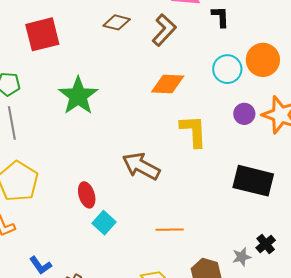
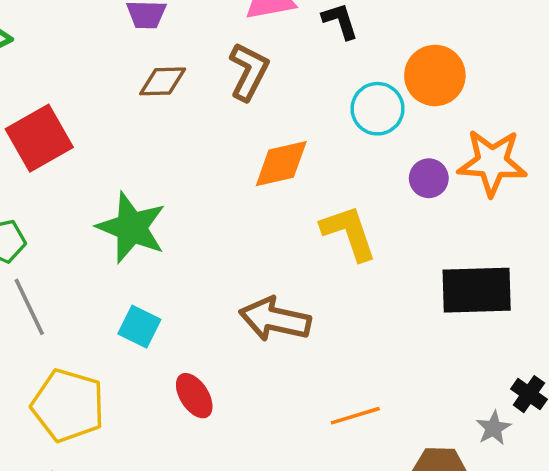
cyan square: (104, 223) -> (139, 327), moved

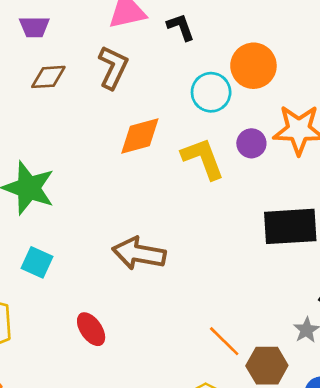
yellow L-shape: (349, 233) -> (203, 158), moved
red ellipse: (194, 396) -> (91, 329), moved
orange line: (355, 416) -> (224, 341), moved, turned 63

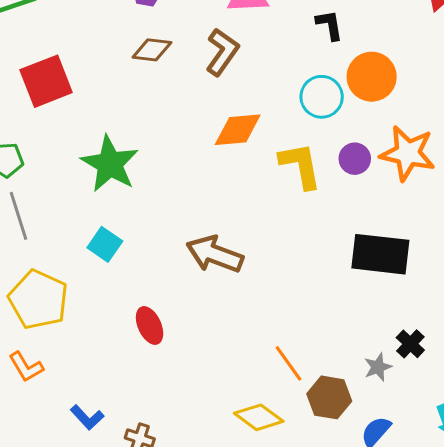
black L-shape: (181, 27) -> (330, 25), moved

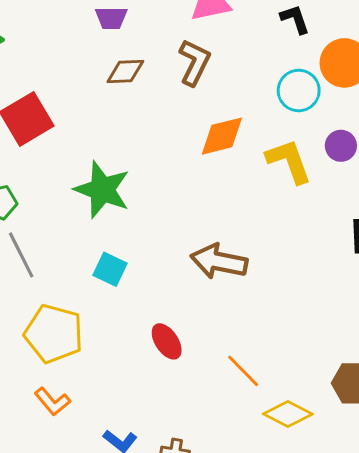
orange line: (288, 363) -> (243, 371), moved

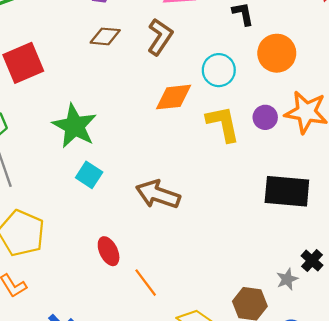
cyan circle: (299, 91) -> (219, 70), moved
cyan square: (110, 269) -> (89, 175), moved
orange line: (243, 371) -> (146, 283), moved

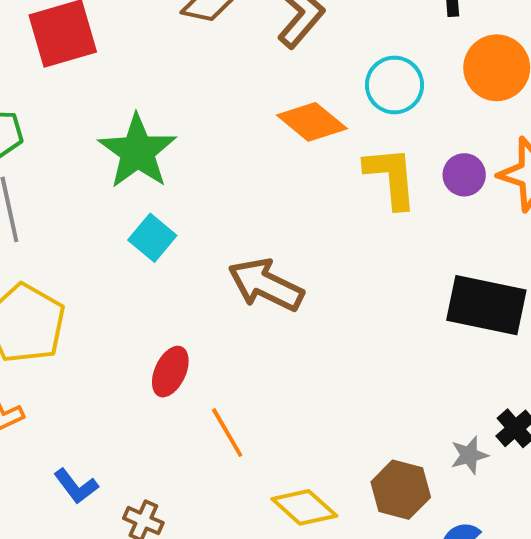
orange diamond: (173, 97) -> (312, 122), turned 39
red ellipse: (109, 251) -> (170, 372), turned 44

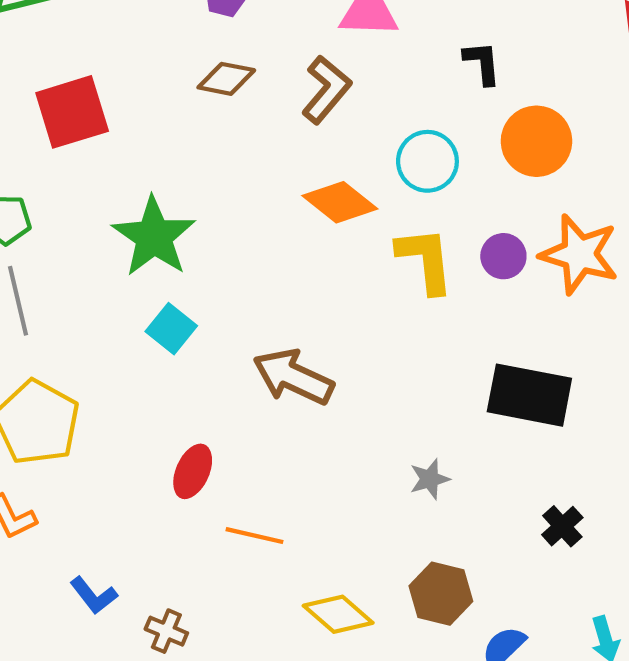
orange line: (227, 433) -> (254, 536), turned -46
gray star: (469, 455) -> (430, 479), moved

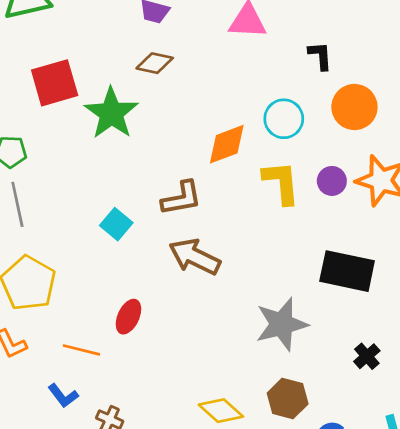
brown L-shape: (326, 90) -> (182, 198), moved, turned 39
orange diamond: (340, 202) -> (227, 144), turned -60
green star: (154, 237) -> (111, 113), moved
gray star: (430, 479) -> (282, 324), size x2.0
orange line: (254, 536) -> (81, 350), moved

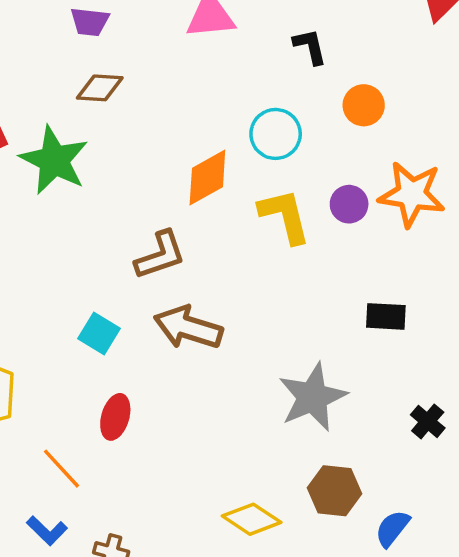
orange circle: (354, 107) -> (364, 105), size x0.7
cyan square: (116, 224) -> (99, 333), moved
black rectangle: (347, 271) -> (386, 316), size x0.6
orange line: (81, 350) -> (62, 469), turned 42

